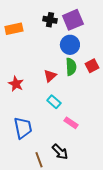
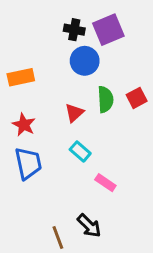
orange rectangle: (14, 29) -> (21, 77), moved
blue circle: (70, 45) -> (85, 61), moved
blue trapezoid: (23, 128) -> (28, 163), moved

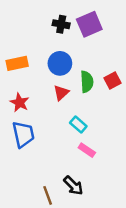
blue circle: (85, 61) -> (60, 63), moved
cyan rectangle: (80, 151) -> (78, 125), moved

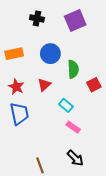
black cross: (61, 24) -> (37, 18), moved
red square: (112, 80) -> (94, 85), moved
red triangle: (61, 93) -> (44, 85), moved
black arrow: (73, 186) -> (75, 158), moved

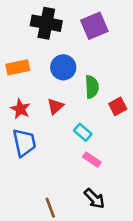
black cross: (37, 18) -> (46, 23), size x1.6

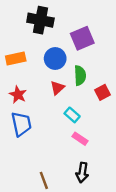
purple square: (94, 26) -> (82, 38), moved
red triangle: (55, 106) -> (57, 88), moved
black arrow: (94, 199) -> (82, 172), turned 54

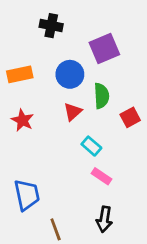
black cross: (40, 20) -> (51, 26), size x0.7
blue trapezoid: (21, 124) -> (27, 195), moved

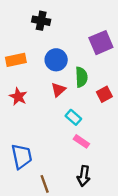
purple square: (104, 48) -> (101, 43), moved

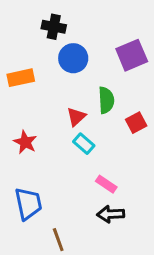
blue circle: (56, 60) -> (73, 58), moved
red star: (18, 97) -> (25, 142), moved
cyan rectangle: (73, 117) -> (84, 144), moved
black arrow: (84, 176) -> (111, 214), moved, turned 78

